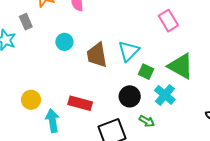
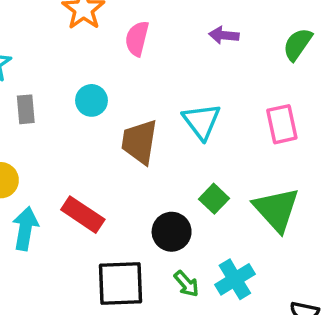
gray rectangle: (26, 22) -> (26, 109), moved
cyan triangle: (129, 51) -> (202, 121), moved, turned -40
cyan cross: (165, 95) -> (235, 279), moved

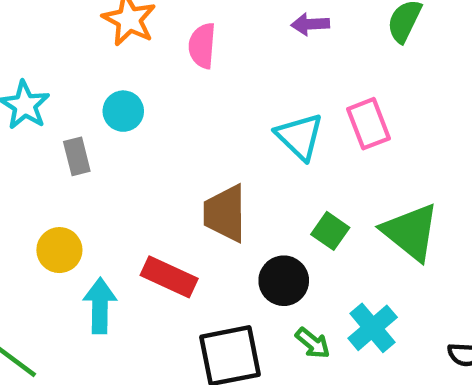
cyan circle: (92, 100) -> (123, 111), moved
pink rectangle: (282, 124) -> (368, 124), moved
brown trapezoid: (139, 142) -> (225, 213), moved

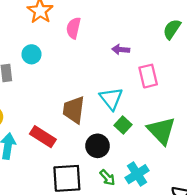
purple arrow: (310, 24) -> (121, 50), moved
cyan triangle: (300, 136) -> (111, 99), moved

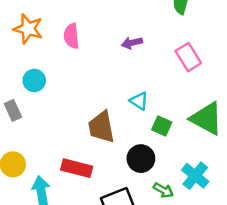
pink rectangle: (148, 76) -> (188, 57), moved
cyan triangle: (111, 99) -> (139, 101), size x0.7

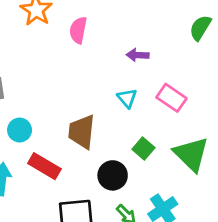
pink rectangle: (188, 57) -> (171, 98), moved, turned -40
cyan circle: (34, 80) -> (20, 130), moved
cyan triangle: (139, 101) -> (127, 98), moved

